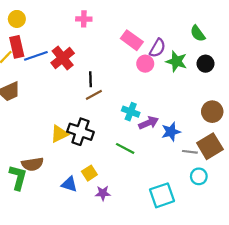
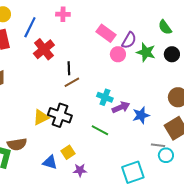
blue line: (36, 56) -> (30, 27), moved, turned -45
gray line: (190, 152) -> (158, 145), moved

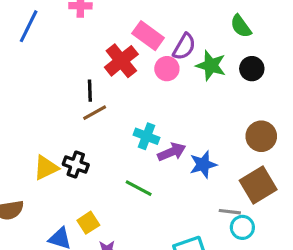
red cross: (44, 49) -> (121, 61), moved
black cross: (60, 115) -> (76, 165), size x0.7

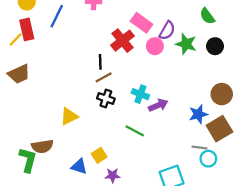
black cross: (76, 165) -> (106, 99), moved
blue star: (203, 165) -> (198, 114), moved

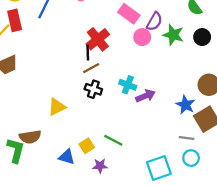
red cross: (123, 41) -> (98, 39), moved
blue star: (198, 114) -> (185, 105), turned -30
green line: (135, 131) -> (113, 140), moved
cyan circle: (208, 159) -> (191, 158), moved

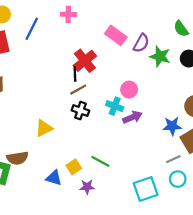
pink circle: (142, 37) -> (129, 90), moved
blue star: (185, 105) -> (172, 126), turned -30
gray line: (187, 138) -> (173, 159), turned -32

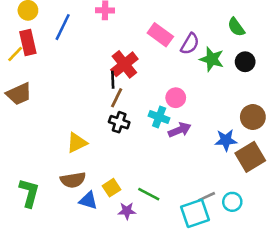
brown line: (78, 90) -> (117, 98), turned -35
brown semicircle: (17, 158) -> (73, 180), moved
gray line: (173, 159) -> (207, 197), moved
green line: (100, 161) -> (149, 194), moved

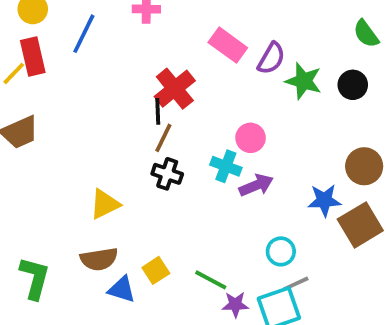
green semicircle: (236, 27) -> (366, 34), moved
cyan circle: (232, 202) -> (281, 251), moved
purple star: (127, 211) -> (235, 304), moved

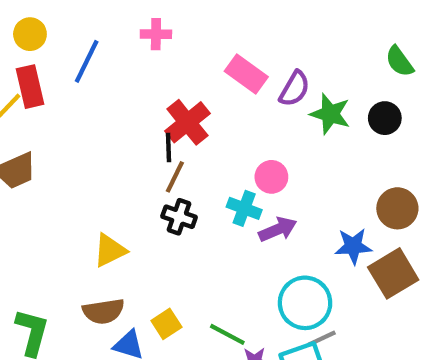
cyan circle: (281, 251) -> (305, 303), size x1.6

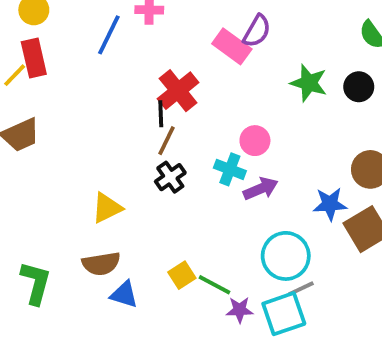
blue line: (87, 61) -> (109, 35), moved
purple semicircle: (295, 89) -> (257, 31), moved
black cross: (179, 217) -> (170, 177), turned 36
yellow square: (166, 324) -> (182, 275), moved

